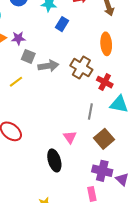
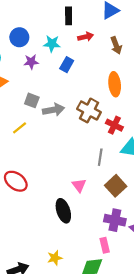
purple star: (18, 38) -> (31, 62), moved

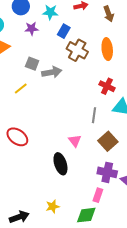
brown cross: (89, 110) -> (77, 50), moved
pink rectangle: (105, 245) -> (98, 195), turned 32

